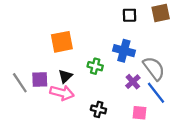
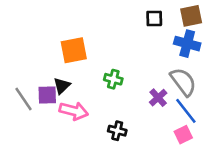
blue cross: (124, 51) -> (187, 44), moved
black triangle: (65, 76) -> (62, 86), moved
pink square: (139, 113) -> (183, 135), moved, turned -32

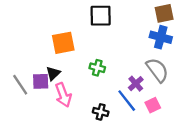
black square: (154, 18) -> (101, 16), moved, size x1.5
pink arrow: (74, 111) -> (63, 95), turned 55
blue line: (186, 111) -> (127, 101), moved
pink square: (183, 135) -> (153, 105), moved

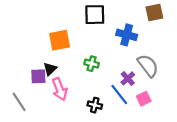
blue cross: (161, 37) -> (127, 35), moved
gray line: (20, 85) -> (19, 102), moved

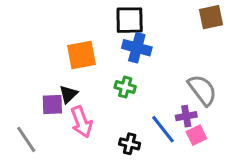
blue cross: (127, 35) -> (137, 48), moved
purple cross: (128, 78) -> (186, 116), moved, turned 32

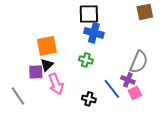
orange square: (82, 55) -> (47, 46), moved
gray semicircle: (202, 90) -> (139, 62), turned 60
purple cross: (186, 116) -> (128, 80), turned 32

